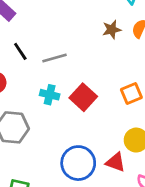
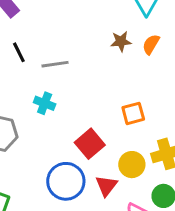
red square: (83, 97) -> (90, 144), moved
red triangle: (116, 162) -> (106, 186), turned 40

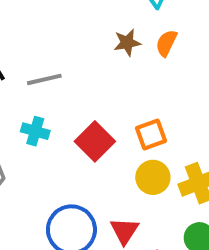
red square: (90, 144) -> (95, 141), moved
yellow circle: (132, 165) -> (153, 177), moved

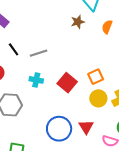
brown star: (127, 43) -> (78, 22), moved
orange semicircle: (166, 43) -> (107, 27), moved

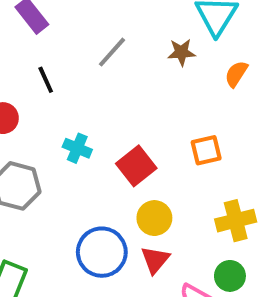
gray line: (39, 53) -> (112, 52), moved, turned -42
orange square: (96, 77) -> (206, 150), moved
yellow circle: (98, 98) -> (154, 218), moved

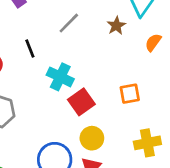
brown star: (181, 52) -> (116, 26), turned -30
black line: (46, 80) -> (30, 48), moved
cyan cross: (77, 148) -> (60, 77), moved, size x1.4

